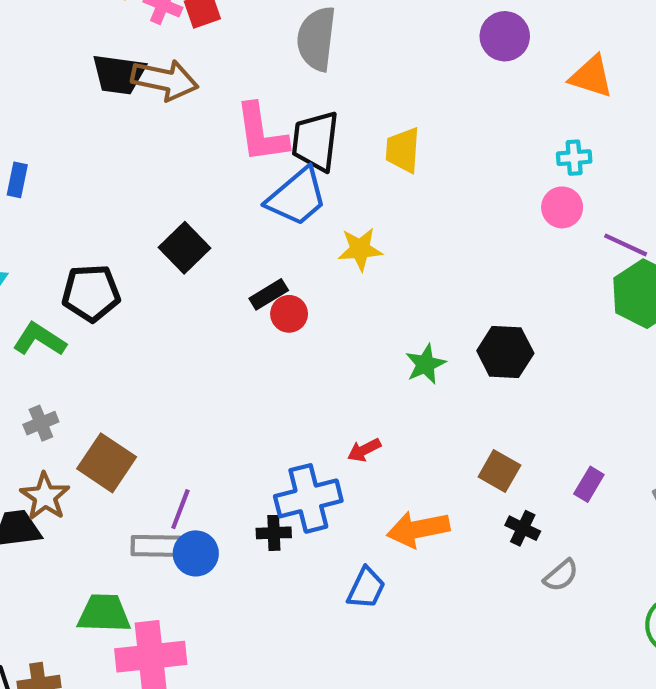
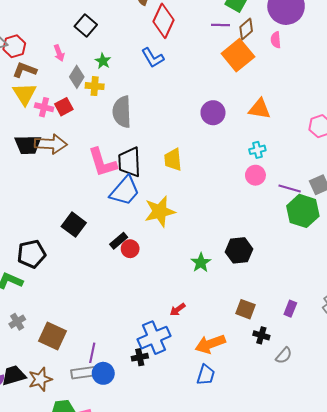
purple circle: (505, 36) -> (213, 113), moved
yellow star: (360, 249) -> (160, 211), size x1.4
brown star: (45, 496) -> (40, 379), moved, turned 30
blue trapezoid: (366, 588) -> (206, 375), moved

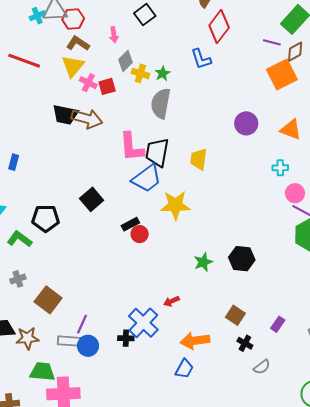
green star: (103, 61) -> (162, 73), moved
pink circle: (255, 175) -> (295, 193), moved
blue cross: (154, 338) -> (143, 323), turned -36

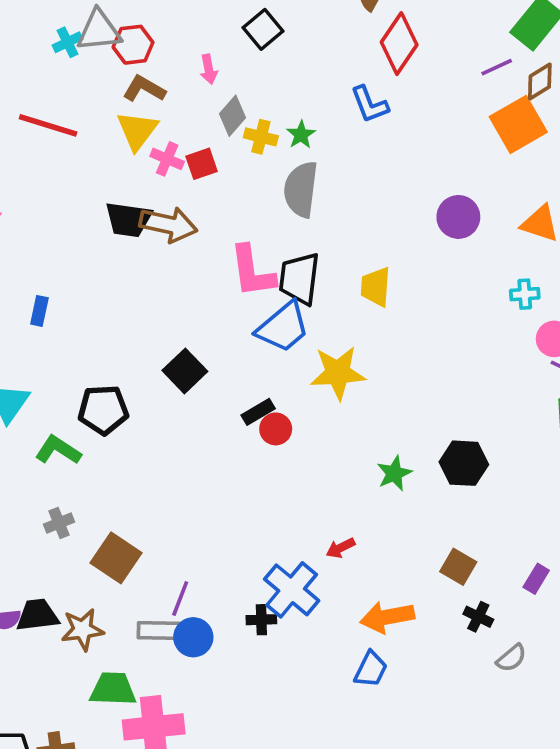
purple line: (272, 42) -> (497, 67), turned -36

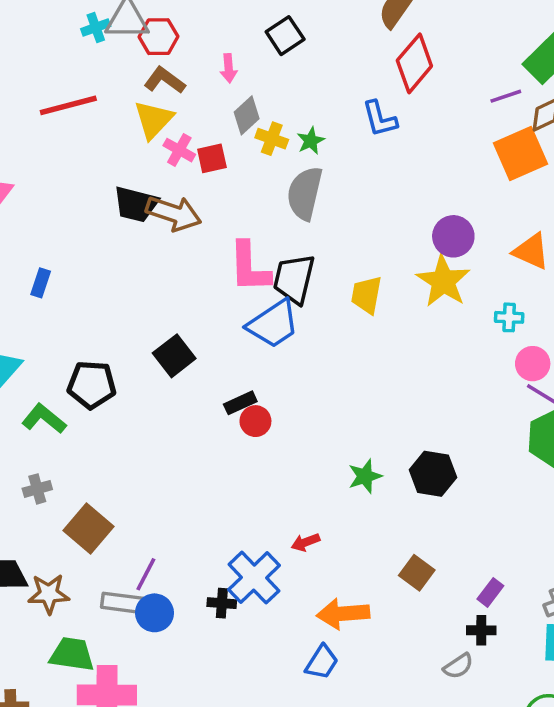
red line: (48, 125) -> (68, 105), turned -38
yellow star: (338, 373) -> (443, 281), moved, turned 30
black cross: (478, 617) -> (481, 630), moved, turned -32

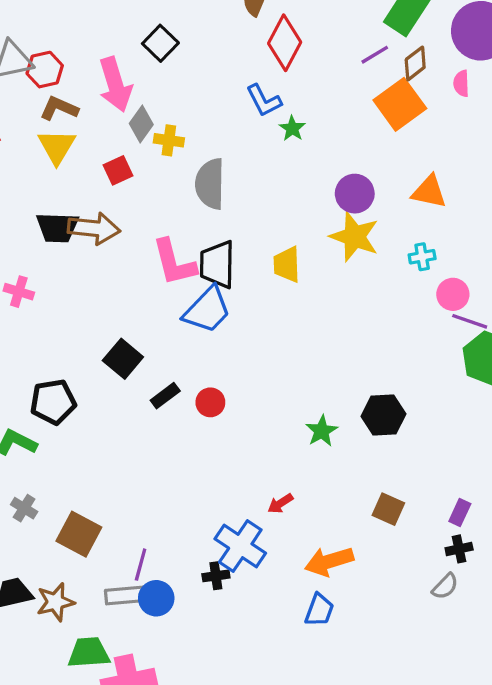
pink arrow: (229, 68) -> (115, 84), size x2.0
green star: (311, 141) -> (292, 128), moved
pink cross: (179, 150) -> (19, 292), moved
black rectangle: (240, 403) -> (165, 396), moved
gray cross: (37, 489) -> (24, 508), turned -30

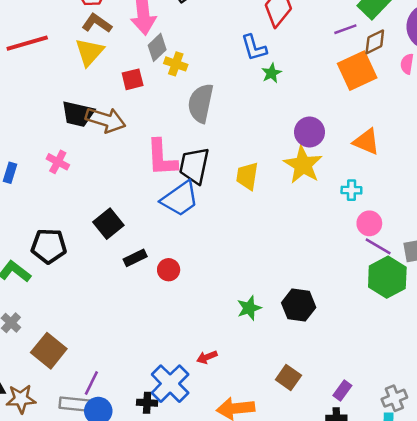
pink cross: (19, 292) -> (58, 162), moved

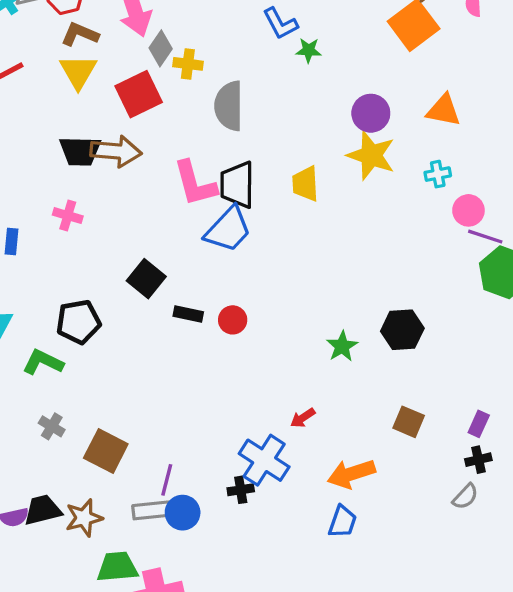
green star: (272, 73) -> (309, 50), turned -30
red square: (133, 79) -> (139, 94), size x1.6
black rectangle: (135, 258) -> (188, 314), turned 50

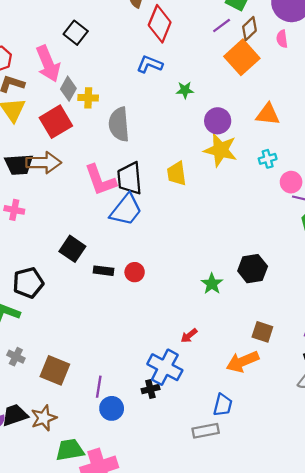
blue L-shape: (280, 24) -> (150, 64), turned 145
green star: (309, 50) -> (185, 90), moved
orange arrow: (351, 474) -> (243, 362), moved
gray rectangle: (152, 510) -> (206, 431), moved

